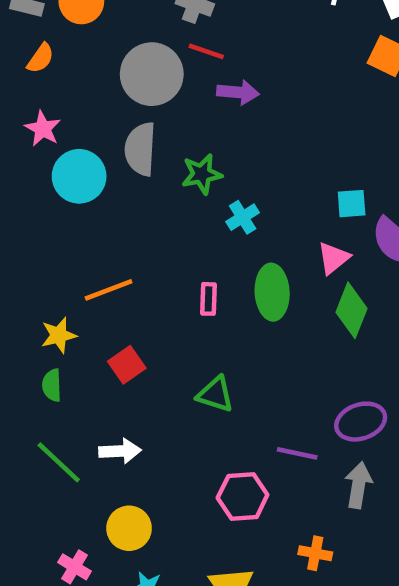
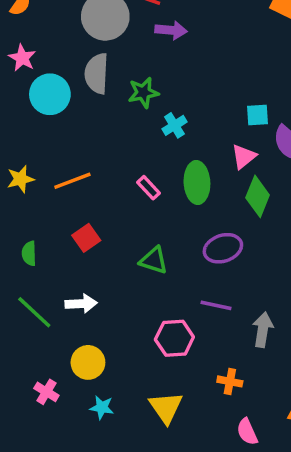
pink rectangle: (209, 299) -> (149, 188), turned -45
yellow star: (59, 335) -> (20, 179), moved
purple ellipse: (361, 422) -> (223, 248), moved

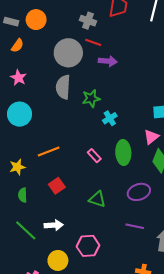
cyan circle: (50, 94) -> (19, 114), moved
yellow star: (20, 179) -> (17, 167), moved
pink hexagon: (174, 338) -> (88, 246), moved

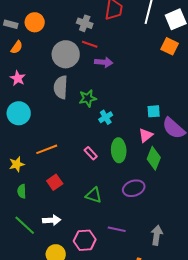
purple line: (135, 226) -> (117, 229), moved

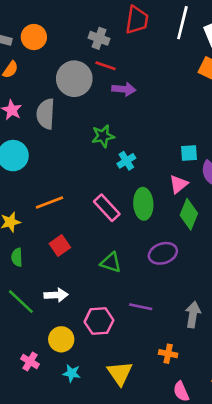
gray semicircle: (61, 87) -> (46, 114), moved
pink rectangle: (91, 153) -> (107, 208), size x1.5

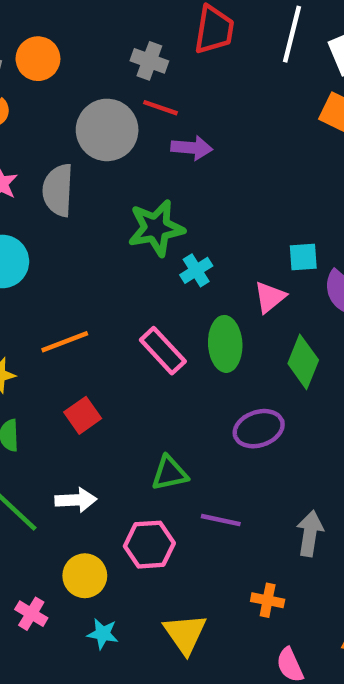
green star: (103, 136) -> (156, 228), size x1.4
pink triangle: (179, 184) -> (270, 297), moved
green triangle: (111, 262) -> (169, 473), moved, turned -30

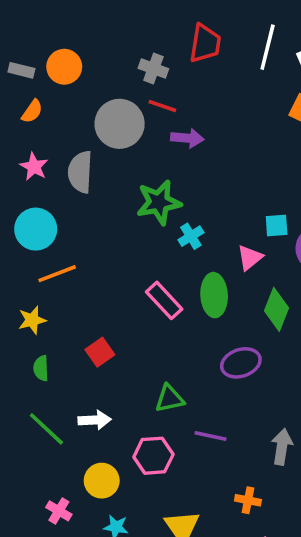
orange line: (65, 342) -> (57, 274), moved

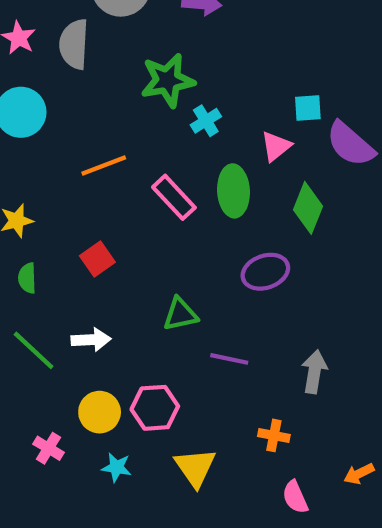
orange line: (57, 274) -> (104, 165), moved
pink hexagon: (153, 456) -> (155, 408), moved

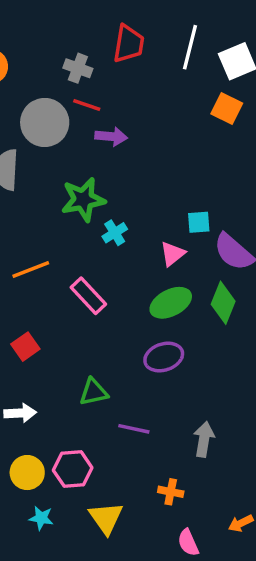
green ellipse: (233, 191) -> (171, 303), moved, turned 66
green diamond: (308, 208) -> (223, 303), moved

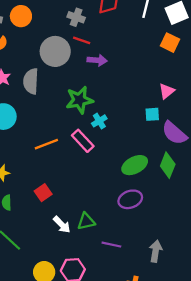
pink triangle: (172, 254) -> (167, 91), moved
pink rectangle: (88, 296) -> (83, 141), moved
white arrow: (20, 413) -> (62, 225), moved, turned 48

